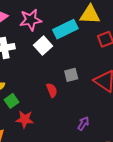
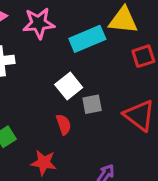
white square: (43, 46) -> (69, 86), moved
red star: (25, 119) -> (44, 163), moved

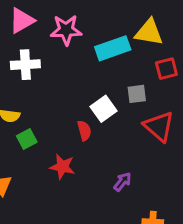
white square: (69, 86) -> (103, 109), moved
gray square: (92, 104) -> (137, 94), moved

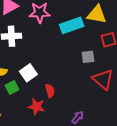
white square: (103, 109) -> (28, 73), moved
red semicircle: (84, 131) -> (50, 91), moved

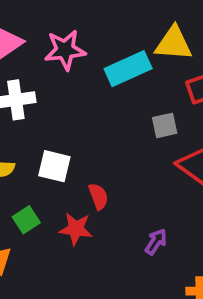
white square: (28, 73) -> (54, 166), turned -36
green square: (12, 87) -> (26, 220), moved

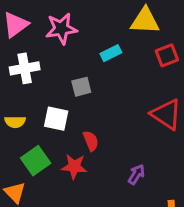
cyan rectangle: (128, 69) -> (111, 53), moved, size x0.6
gray square: (165, 125) -> (81, 87), moved
green square: (26, 220) -> (36, 161), size x1.4

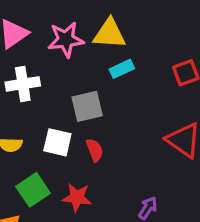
yellow triangle: (145, 21) -> (109, 34), moved
gray square: (81, 87) -> (87, 106), size x1.4
red semicircle: (91, 141) -> (95, 150), moved

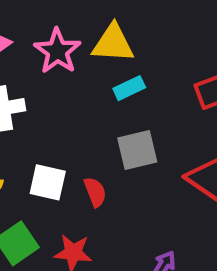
pink star: (66, 39) -> (57, 51), turned -30
gray square: (87, 106) -> (137, 150), moved

